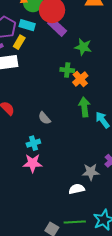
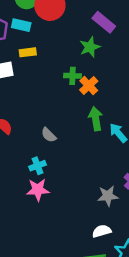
purple rectangle: (57, 27) -> (104, 22), moved
yellow rectangle: (19, 42) -> (28, 52), moved, turned 56
green star: (83, 47) -> (90, 47), turned -30
white semicircle: (77, 189) -> (102, 231), moved

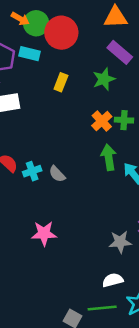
yellow rectangle: (28, 52) -> (61, 82), moved, turned -63
green cross: (72, 76) -> (124, 120), moved
cyan cross: (37, 166) -> (32, 171), moved

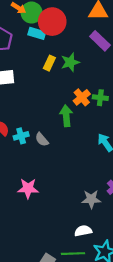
cyan rectangle: (30, 54) -> (37, 33), moved
green star: (104, 79) -> (70, 62), moved
green arrow: (109, 157) -> (66, 116), moved

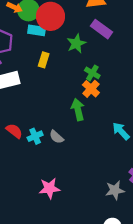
green star: (70, 62) -> (76, 43), moved
yellow rectangle: (49, 63) -> (44, 60), moved
green cross: (100, 98) -> (92, 73), moved, turned 32

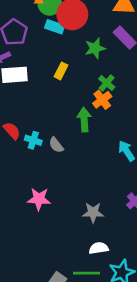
yellow rectangle: (44, 60) -> (61, 71), moved
cyan cross: (35, 136) -> (33, 140), turned 32
gray star: (115, 190) -> (93, 213), moved

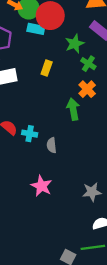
green cross: (107, 83) -> (88, 64), moved
gray semicircle: (56, 145) -> (52, 145), moved, turned 40
pink star: (39, 199) -> (41, 186), turned 30

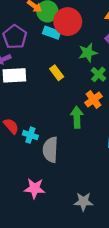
yellow rectangle: (47, 68) -> (57, 73), turned -64
gray semicircle: (52, 145) -> (50, 150), size x1.6
pink star: (41, 186) -> (35, 188), turned -30

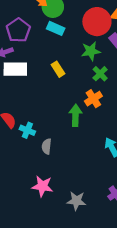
red circle: (68, 22) -> (97, 22), moved
gray semicircle: (50, 150) -> (47, 146), size x0.6
pink star: (35, 188) -> (42, 186), moved

